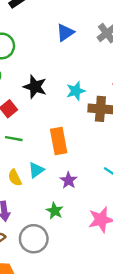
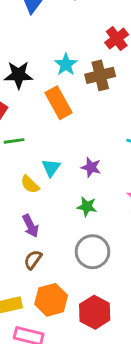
orange rectangle: (59, 141) -> (59, 103), moved
gray circle: (34, 239) -> (93, 252), moved

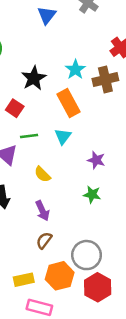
black star: (18, 75) -> (34, 78), turned -30
cyan triangle: (51, 168) -> (63, 136), moved
gray circle: (93, 252) -> (87, 255), moved

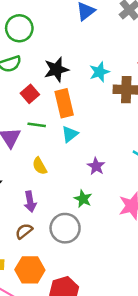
orange rectangle: (69, 103) -> (64, 103), moved
gray circle: (87, 255) -> (65, 228), moved

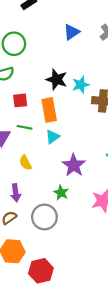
black star: (56, 69) -> (57, 79), moved, turned 30
red square: (30, 94) -> (20, 100), turned 32
purple star: (96, 166) -> (74, 165), size x1.5

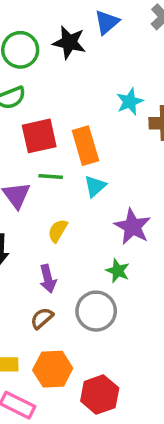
black star: (57, 79) -> (69, 42), moved
red square: (20, 100) -> (39, 136), size x1.5
yellow semicircle: (25, 163) -> (58, 231), turned 64

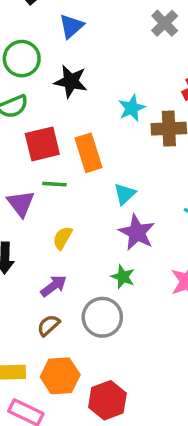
blue triangle: (107, 22) -> (71, 26), moved
black star: (69, 42) -> (71, 81), moved
cyan triangle: (95, 186) -> (125, 194), moved
purple arrow: (48, 279) -> (54, 286), turned -112

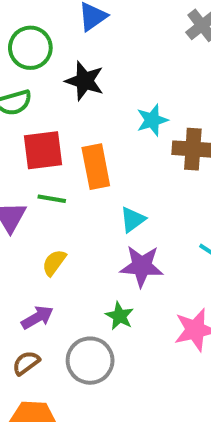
purple star: (137, 232) -> (142, 266), turned -30

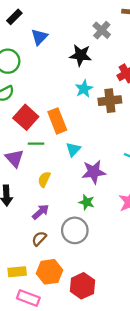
black star: (85, 81) -> (81, 55), moved
red square: (43, 150) -> (26, 117), turned -30
cyan triangle: (133, 220) -> (73, 149), moved

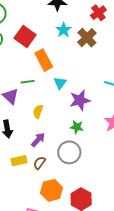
brown cross: (110, 101) -> (87, 38), turned -30
red square: (26, 117) -> (25, 37), moved
yellow rectangle: (17, 272) -> (19, 161), moved

